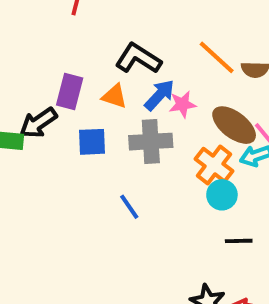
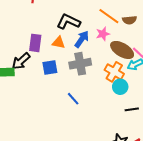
pink star: (182, 104) -> (103, 34), moved

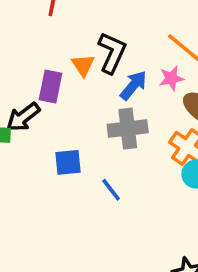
black L-shape: (69, 22) -> (112, 53), turned 85
orange triangle: (59, 43) -> (83, 65), moved, turned 40
blue square: (50, 67) -> (68, 162), moved

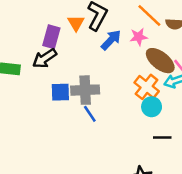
black arrow: (23, 117) -> (45, 58), moved
gray cross: (128, 129) -> (85, 90), moved

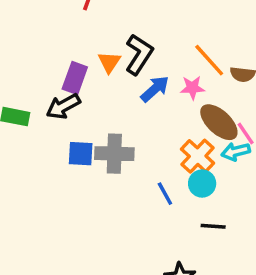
blue line: (90, 114) -> (165, 194), moved

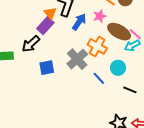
purple rectangle: (75, 78) -> (45, 26), moved, turned 36
gray cross: (114, 154) -> (77, 59), moved, turned -30
orange cross: (198, 156) -> (97, 46), moved
black line: (213, 226) -> (130, 90), turned 32

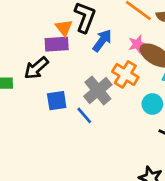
pink star: (100, 16) -> (137, 44), moved
purple rectangle: (45, 26) -> (57, 44), turned 42
blue line: (99, 78) -> (84, 115), moved

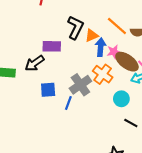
orange triangle: (64, 28) -> (92, 35), moved, turned 40
blue arrow: (102, 41) -> (101, 47), moved, turned -36
blue line: (84, 115) -> (68, 103), turned 56

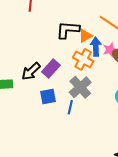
black L-shape: (75, 28) -> (68, 30), turned -105
purple rectangle: (52, 46) -> (51, 69), moved, turned -42
orange cross: (103, 74) -> (83, 59), moved

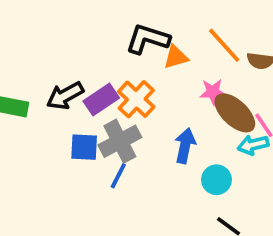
blue arrow: (96, 47) -> (185, 146), moved
orange cross: (83, 59) -> (136, 99), moved
gray cross: (80, 87) -> (120, 141), moved

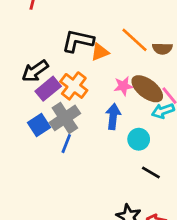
pink star: (213, 92) -> (123, 86), moved
black arrow: (65, 96) -> (35, 71), moved
blue square: (84, 147) -> (39, 125), turned -30

